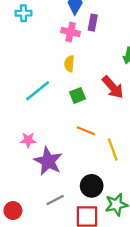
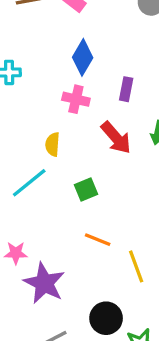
purple rectangle: (93, 23) -> (126, 89), moved
yellow semicircle: (69, 64) -> (53, 144), moved
red arrow: (113, 87) -> (116, 138), moved

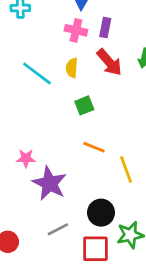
purple rectangle: (126, 89) -> (105, 28), moved
yellow semicircle: (53, 144) -> (72, 68), moved
cyan line: (29, 183) -> (37, 73), moved, turned 76

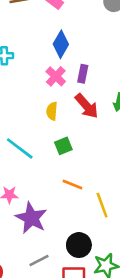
pink cross: (76, 30) -> (56, 76), turned 30
cyan line: (37, 73) -> (20, 148), moved

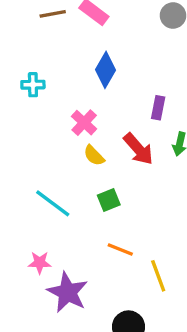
purple rectangle: (83, 74) -> (158, 108), moved
pink cross: (56, 76) -> (84, 123), moved
yellow semicircle: (52, 111) -> (94, 156), turned -48

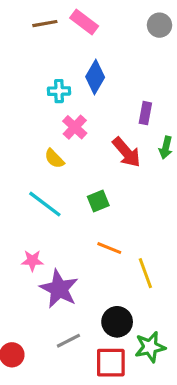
cyan cross: (33, 85) -> (59, 91), moved
yellow semicircle: (94, 156) -> (54, 159), moved

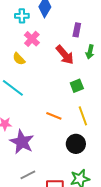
green square: (98, 201) -> (77, 86), moved
yellow line: (145, 273) -> (83, 116), moved
black circle: (117, 322) -> (76, 144), moved

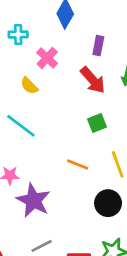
cyan cross: (22, 16) -> (18, 34), moved
purple rectangle: (77, 30) -> (98, 46), moved
green square: (77, 86) -> (97, 123), moved

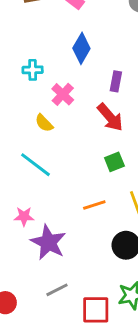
orange line: (78, 164) -> (94, 205), turned -40

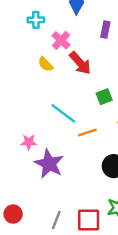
red arrow: (110, 117) -> (80, 63), moved
cyan line: (35, 165) -> (63, 113), moved
gray line: (57, 290) -> (56, 220), moved, turned -42

